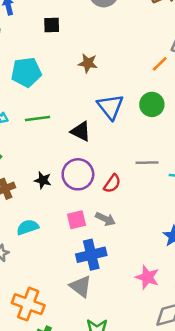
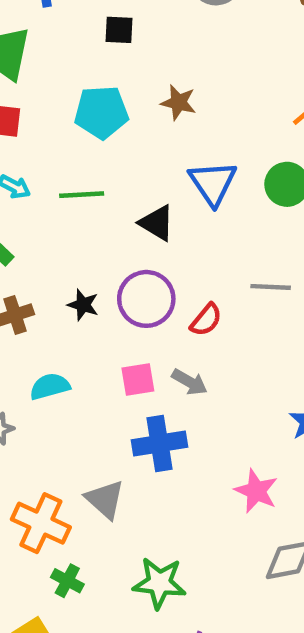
cyan pentagon: (26, 72) -> (101, 112), moved
gray triangle: (81, 286) -> (105, 499), moved

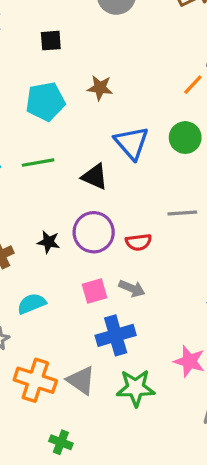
red semicircle: (206, 320) -> (139, 242), turned 50
orange cross: (41, 523) -> (35, 380), moved
green star: (159, 583) -> (136, 388), moved

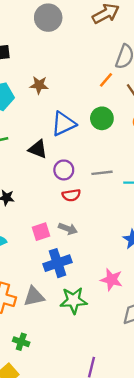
blue triangle: (132, 143) -> (63, 124), turned 48
purple circle: (94, 232) -> (64, 170), moved, size x0.7
gray triangle: (81, 380) -> (34, 296), turned -45

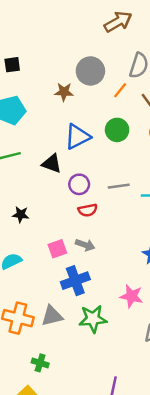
gray circle: (48, 18) -> (90, 71), moved
brown star: (39, 85) -> (64, 92), moved

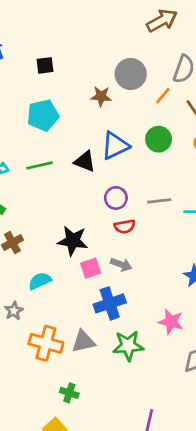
black triangle: (52, 164) -> (85, 161), moved
black star: (21, 215) -> (73, 241), moved, size x1.6

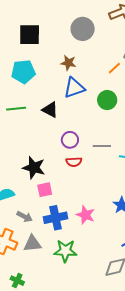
black square: (45, 65) -> (30, 35), size x1.6
gray circle: (131, 74) -> (83, 29), moved
blue triangle: (115, 146) -> (74, 88), moved
gray arrow: (121, 264) -> (25, 217), moved
pink star: (171, 322) -> (86, 215), moved

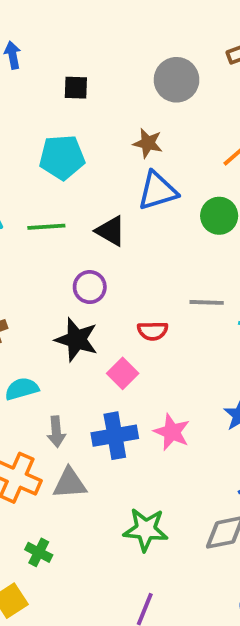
black square: (30, 35) -> (76, 88), size x0.6
purple circle: (70, 140) -> (90, 287), moved
pink square: (45, 190) -> (123, 373), moved, turned -35
gray arrow: (25, 217) -> (56, 432), turned 56
green star: (65, 251) -> (146, 530), moved

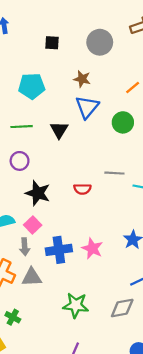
black square: (76, 88) -> (52, 43), moved
blue triangle: (157, 191) -> (87, 107), turned -35
black triangle: (111, 231) -> (59, 130), turned 30
purple circle: (90, 287) -> (20, 161), moved
pink square: (123, 373) -> (33, 225), moved

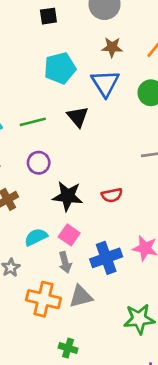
brown star: (82, 79) -> (112, 47), moved
cyan pentagon: (32, 86) -> (60, 68), moved
red semicircle: (82, 189) -> (112, 195), moved

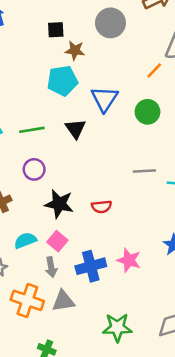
brown star: (112, 47) -> (75, 51), moved

